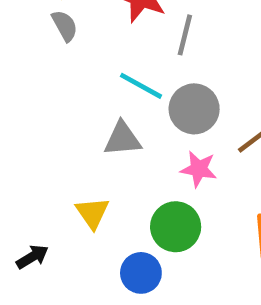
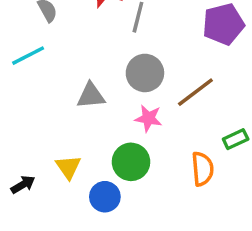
cyan line: (141, 86) -> (28, 56), moved, turned -56
yellow triangle: (92, 213) -> (68, 167), moved

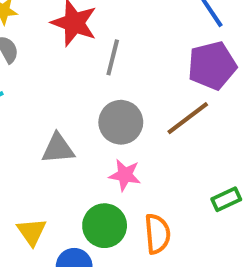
brown line: (195, 92) -> (188, 118), moved
orange semicircle: (202, 169) -> (157, 234), moved

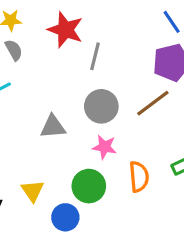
orange semicircle: (157, 234) -> (139, 177), moved

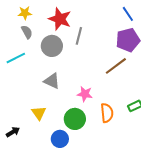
gray circle: (101, 106) -> (52, 46), moved
gray triangle: (53, 127) -> (52, 81), turned 30
yellow triangle: (33, 191) -> (39, 113), moved

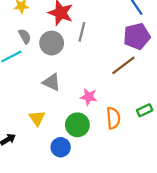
gray semicircle: (27, 32) -> (25, 36), moved

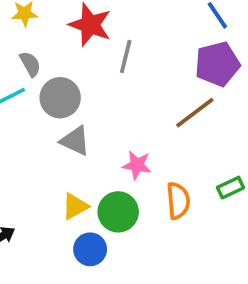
gray circle: (52, 43) -> (60, 98), moved
yellow triangle: (37, 118) -> (75, 206), moved, turned 36

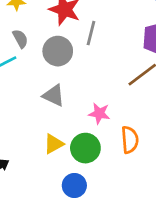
gray circle: (60, 98) -> (58, 51), moved
blue circle: (90, 249) -> (74, 185), moved

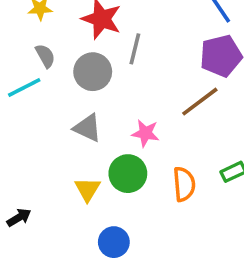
pink star: (99, 113) -> (145, 133), moved
yellow triangle: (54, 144) -> (87, 189), turned -30
green circle: (85, 148) -> (128, 174), moved

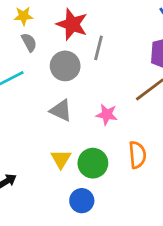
gray semicircle: (45, 56) -> (29, 42), moved
green circle: (128, 174) -> (93, 163), moved

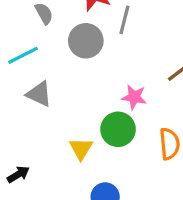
gray triangle: (61, 110) -> (39, 94), moved
green circle: (93, 163) -> (118, 129), moved

